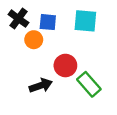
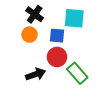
black cross: (18, 19) -> (35, 14), moved
blue square: (48, 22) -> (57, 36), moved

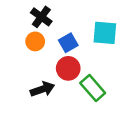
cyan square: (74, 18) -> (105, 33), moved
blue square: (57, 36) -> (68, 43), turned -35

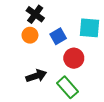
red circle: (68, 68) -> (74, 58), moved
green rectangle: (93, 88) -> (68, 87), moved

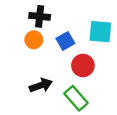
black cross: (35, 14) -> (40, 16), turned -30

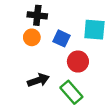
blue square: (65, 41) -> (61, 38), turned -35

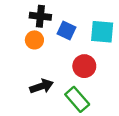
blue square: (61, 38) -> (66, 30), moved

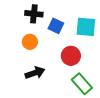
orange circle: (34, 40) -> (30, 42), moved
green rectangle: (77, 99) -> (82, 84), moved

